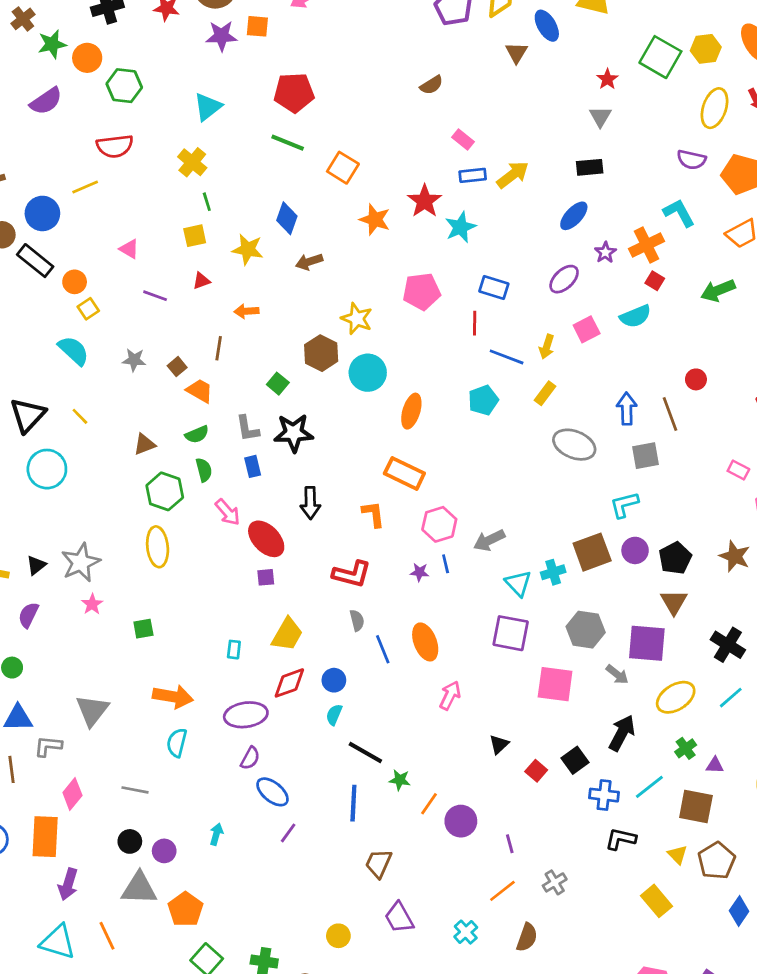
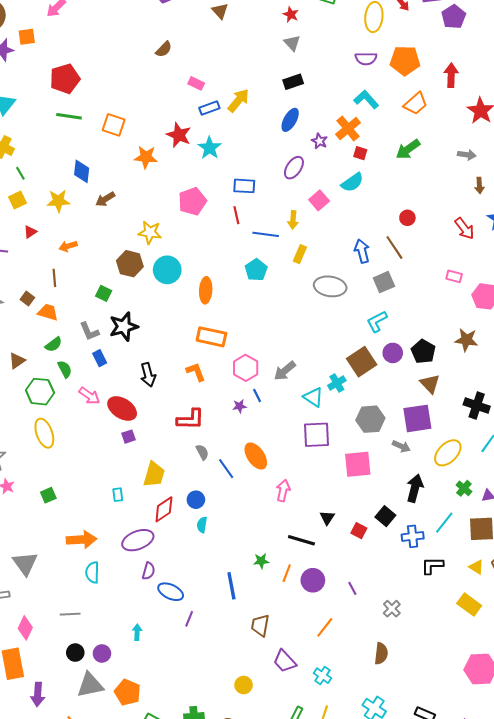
black line: (365, 753) -> (301, 540), moved
orange line: (502, 891) -> (325, 627), moved
cyan cross: (466, 932) -> (323, 676), moved

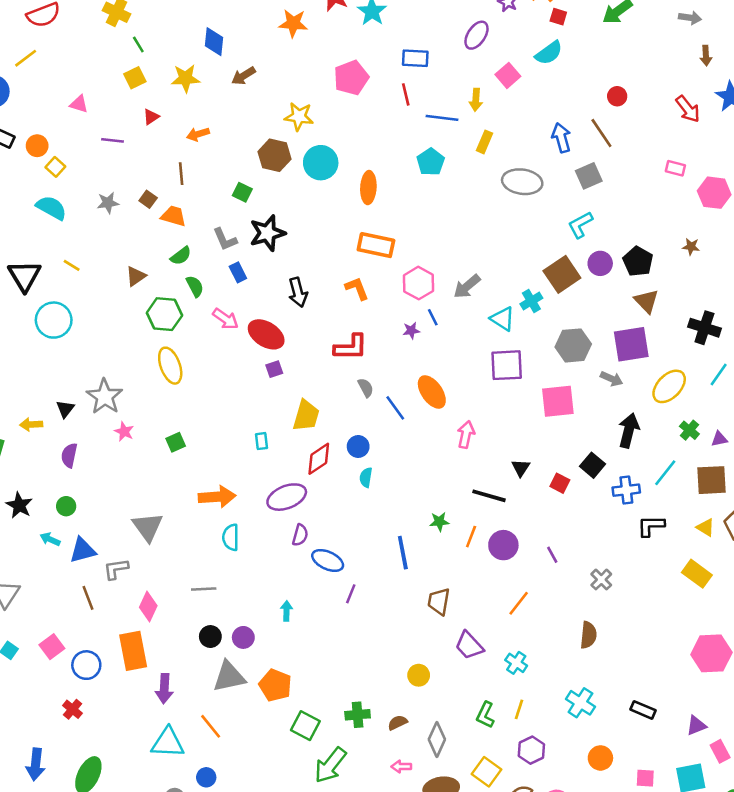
brown star: (466, 340) -> (691, 247), size x0.6

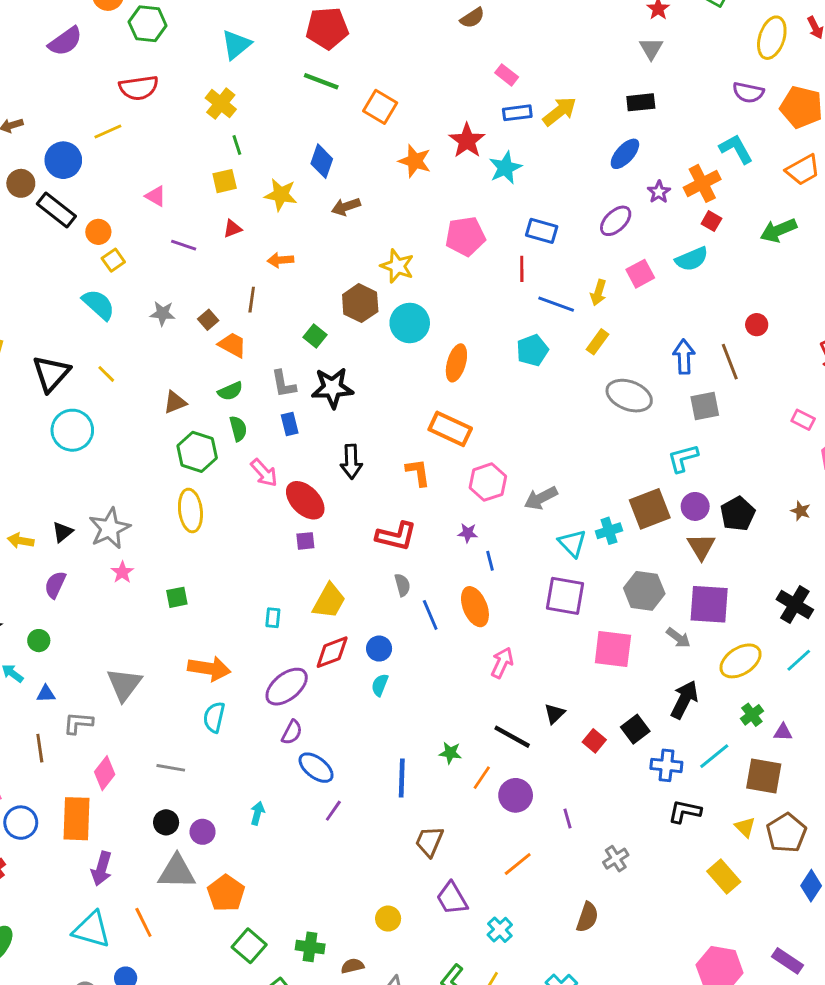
brown triangle: (646, 301) -> (701, 547), moved
blue line: (433, 317) -> (490, 561), moved
purple ellipse: (287, 497) -> (287, 687), turned -30
blue triangle: (83, 550) -> (46, 694), size x0.6

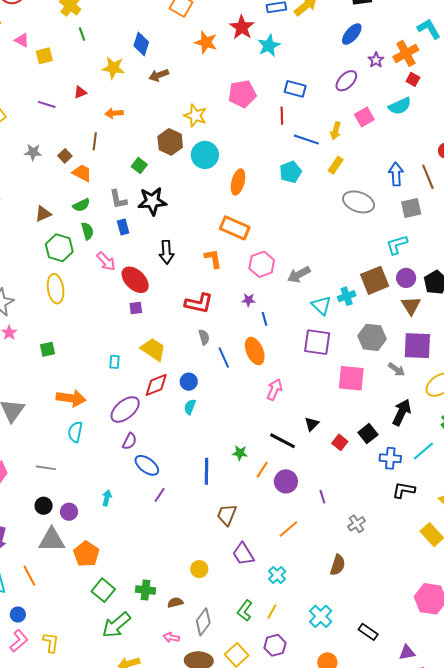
yellow square: (225, 181) -> (44, 56), moved
pink triangle: (156, 196) -> (22, 40), moved
yellow trapezoid: (329, 601) -> (153, 349), turned -84

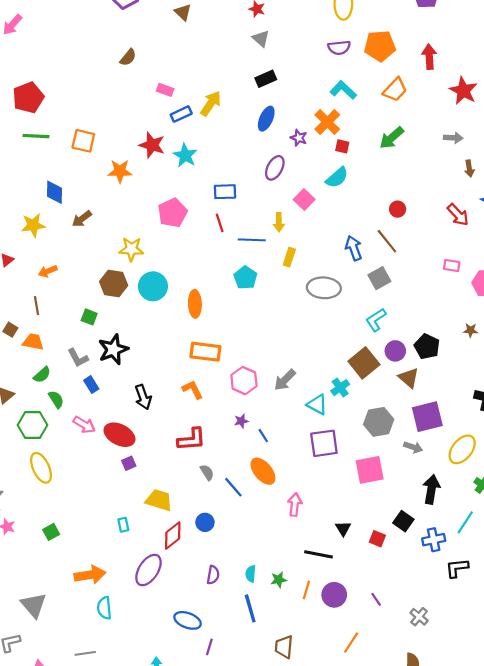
cyan semicircle: (190, 407) -> (251, 574), moved
purple semicircle: (130, 441) -> (213, 575), moved

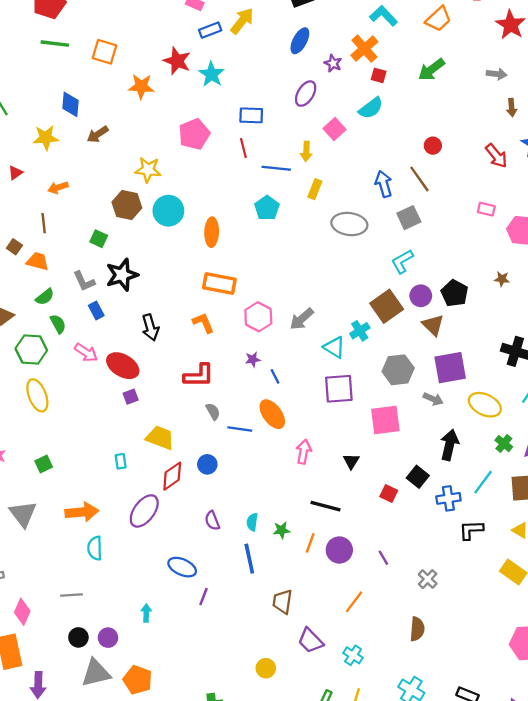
yellow ellipse: (462, 449) -> (485, 405), turned 72
blue line: (233, 487) -> (240, 429), turned -45
black triangle: (343, 528) -> (351, 461), moved
purple semicircle: (213, 575) -> (212, 521), turned 144
gray triangle: (34, 605) -> (23, 514), moved

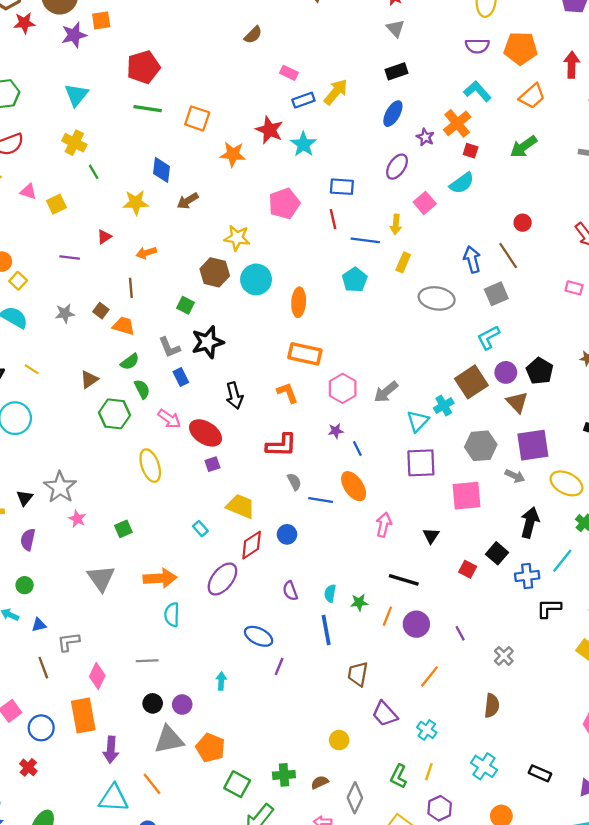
cyan triangle: (334, 347) -> (418, 421), turned 40
yellow ellipse: (37, 395) -> (150, 466), moved
cyan rectangle: (121, 461) -> (200, 529), turned -35

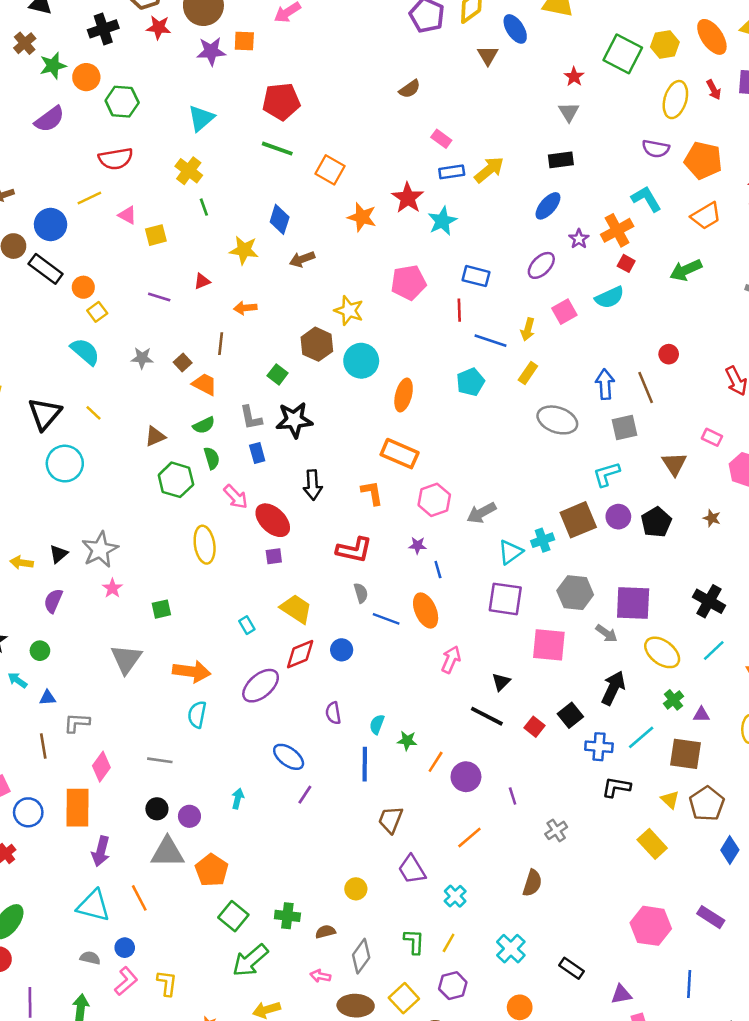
brown triangle: (517, 402) -> (674, 464), moved
black line: (404, 580) -> (487, 716), moved
green L-shape: (399, 776) -> (414, 942), turned 145

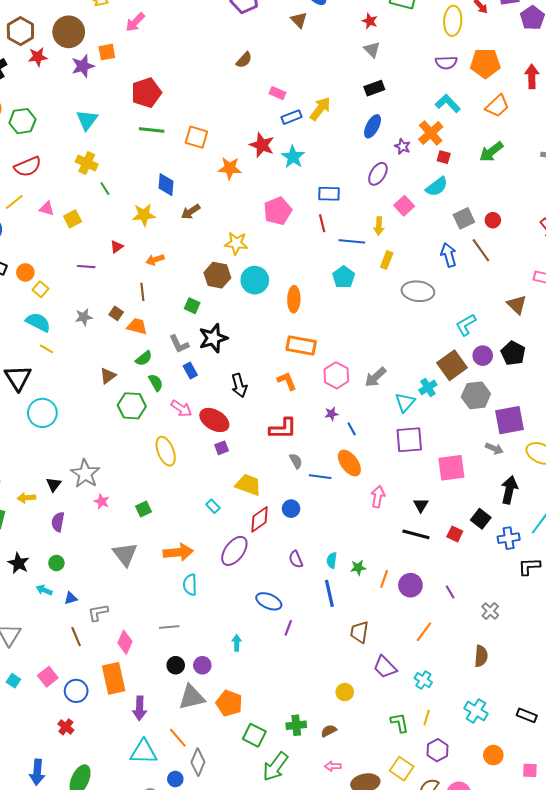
yellow line: (94, 413) -> (46, 349), moved
gray square: (624, 427) -> (464, 218), moved
gray hexagon: (575, 593) -> (476, 395), moved
gray diamond: (361, 956) -> (198, 762), moved

